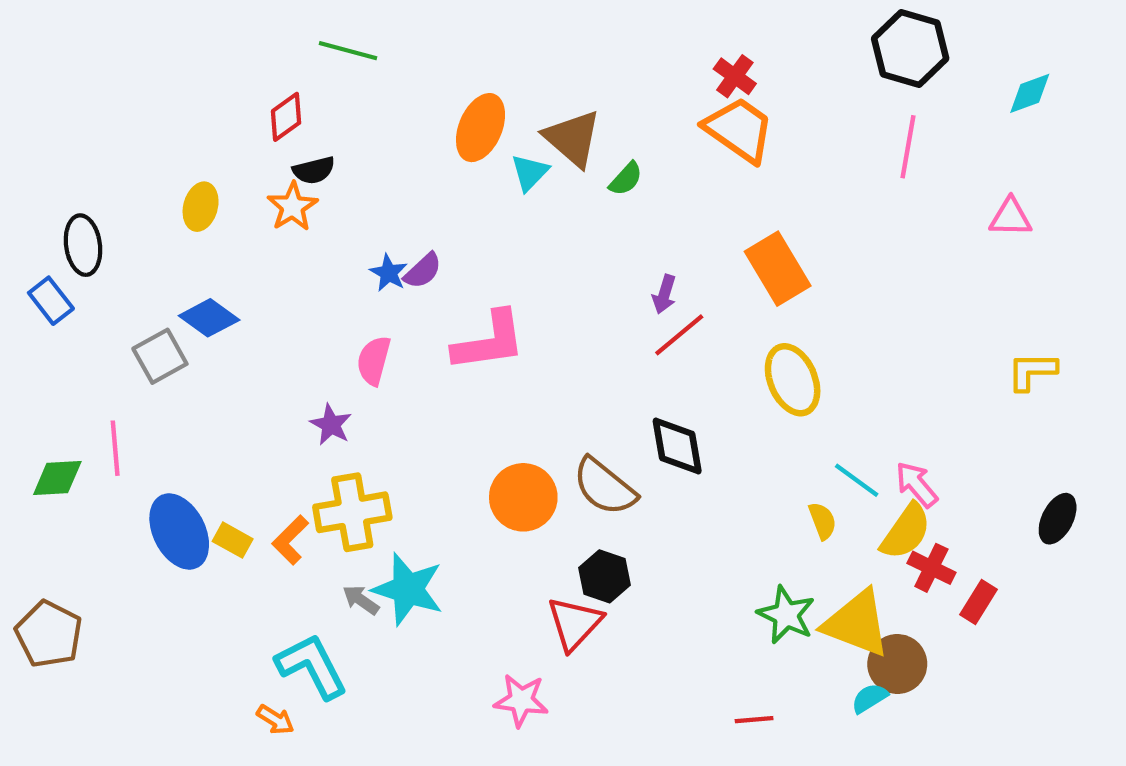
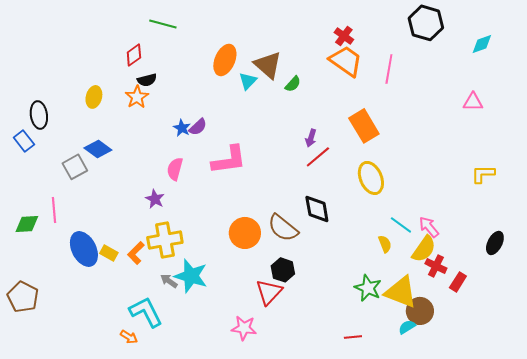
pink line: (908, 147) -> (389, 69), moved

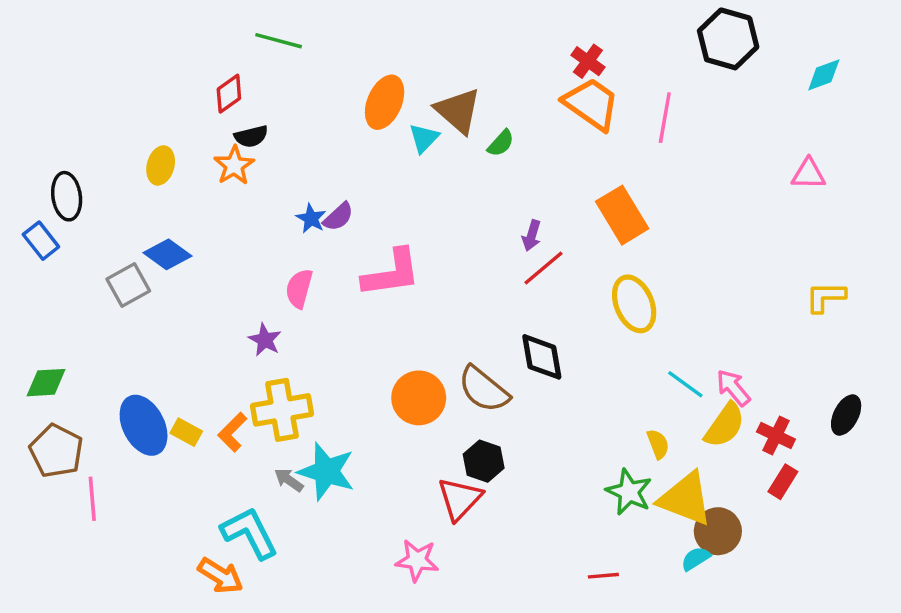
pink line: (54, 210) -> (92, 499), moved
yellow semicircle: (385, 244) -> (658, 444), moved
red cross: (436, 266) -> (776, 436), moved
brown pentagon: (23, 297) -> (56, 451), moved
orange arrow: (129, 337) -> (220, 576), size x1.5

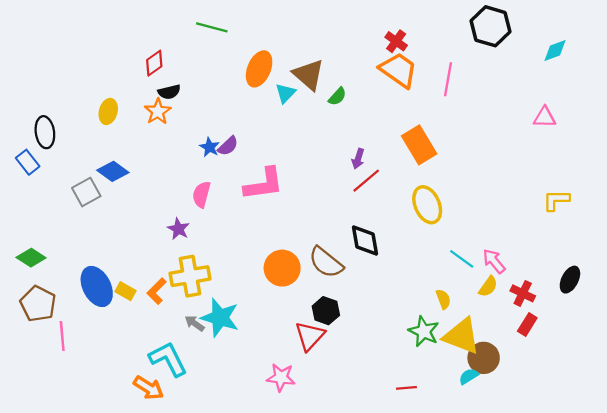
green line: (279, 41) -> (212, 27), moved
green diamond: (46, 383) -> (31, 258), turned 36
yellow semicircle: (725, 425) -> (488, 286), size x0.7

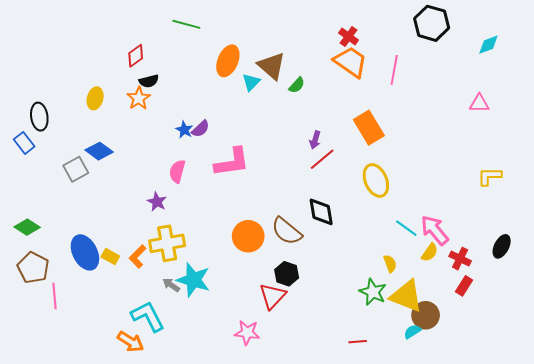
pink arrow: (494, 261) -> (435, 230), size x1.4

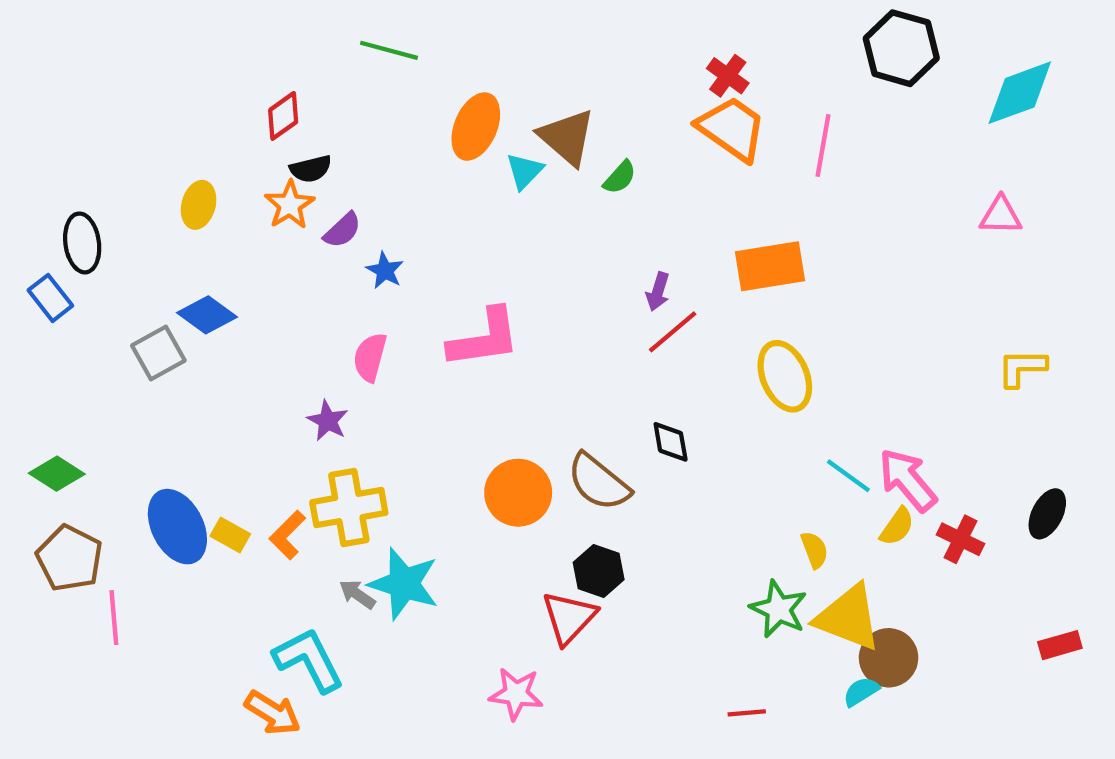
cyan diamond: (488, 45) -> (1020, 93), size x1.6
orange rectangle: (369, 128) -> (770, 266), turned -68
purple semicircle: (201, 129) -> (342, 230), moved
black diamond: (321, 212) -> (671, 442), size x0.7
red rectangle: (464, 286) -> (1060, 645), moved, turned 42

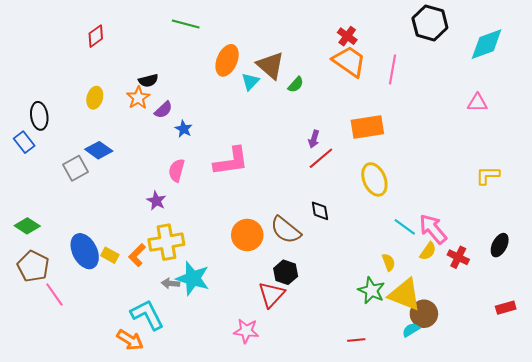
red diamond: (283, 116) -> (96, 36), moved
gray arrow: (357, 594) -> (171, 283), turned -30
pink line: (114, 618) -> (54, 295), turned -30

